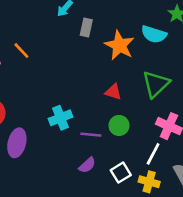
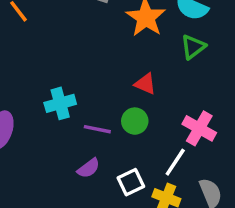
green triangle: (156, 84) -> (193, 47), moved, size x0.7
red triangle: (113, 92) -> (145, 84), moved

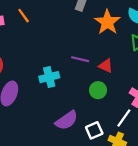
purple line: (97, 129) -> (80, 59), moved
purple semicircle: (88, 168) -> (67, 120), size x1.5

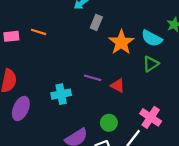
orange line: (24, 16) -> (39, 32), turned -40
green circle: (98, 90) -> (109, 123), moved

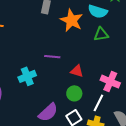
green triangle: (151, 64) -> (101, 34), turned 35
red triangle: (118, 86) -> (77, 71), moved

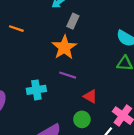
orange star: (72, 20) -> (64, 47), moved

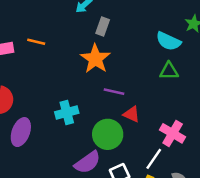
purple line: (68, 75) -> (114, 92), moved
green circle: (82, 119) -> (108, 134), moved, size x1.5

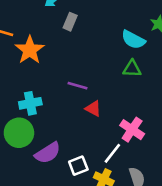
orange star: (95, 59) -> (30, 50), moved
green circle: (108, 134) -> (19, 133), moved

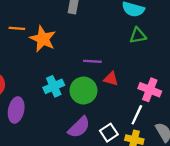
green circle: (19, 133) -> (83, 91), moved

